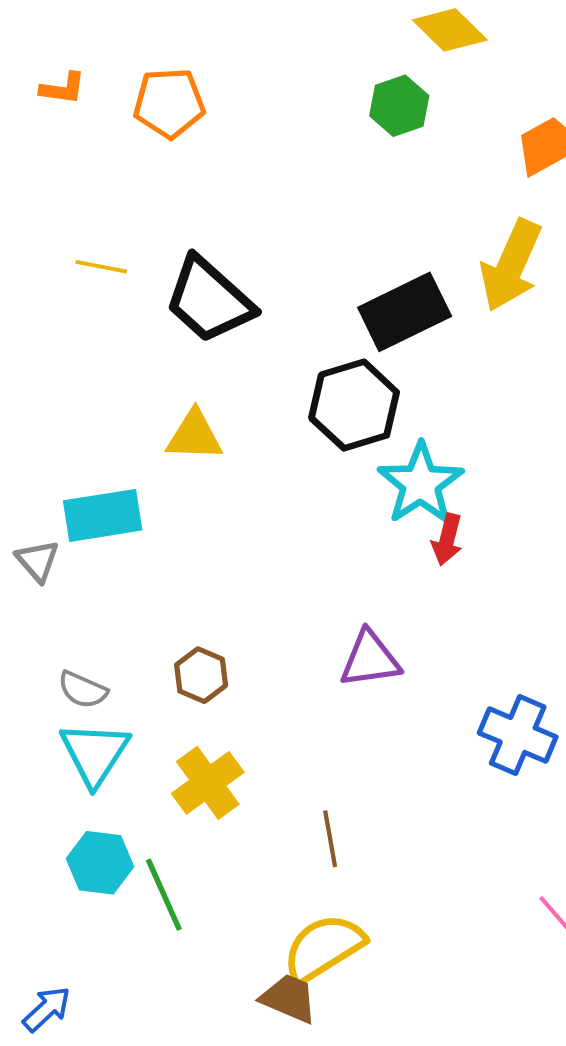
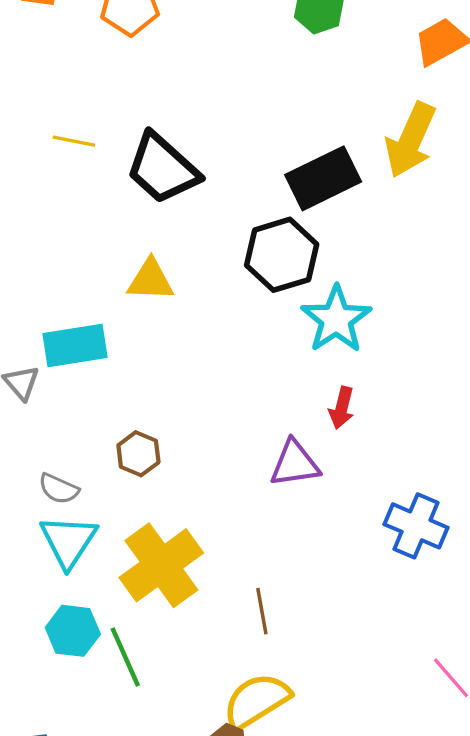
red arrow: (447, 539) -> (342, 408), moved
brown hexagon: (201, 675) -> (138, 454), moved
yellow cross: (208, 783) -> (161, 565), size x1.4

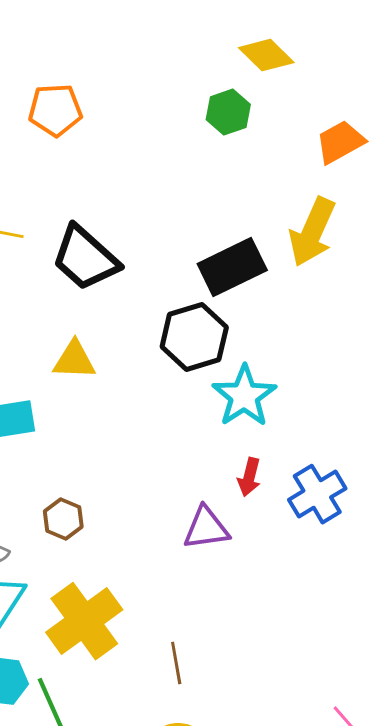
blue cross: (416, 526) -> (317, 494), moved, turned 36

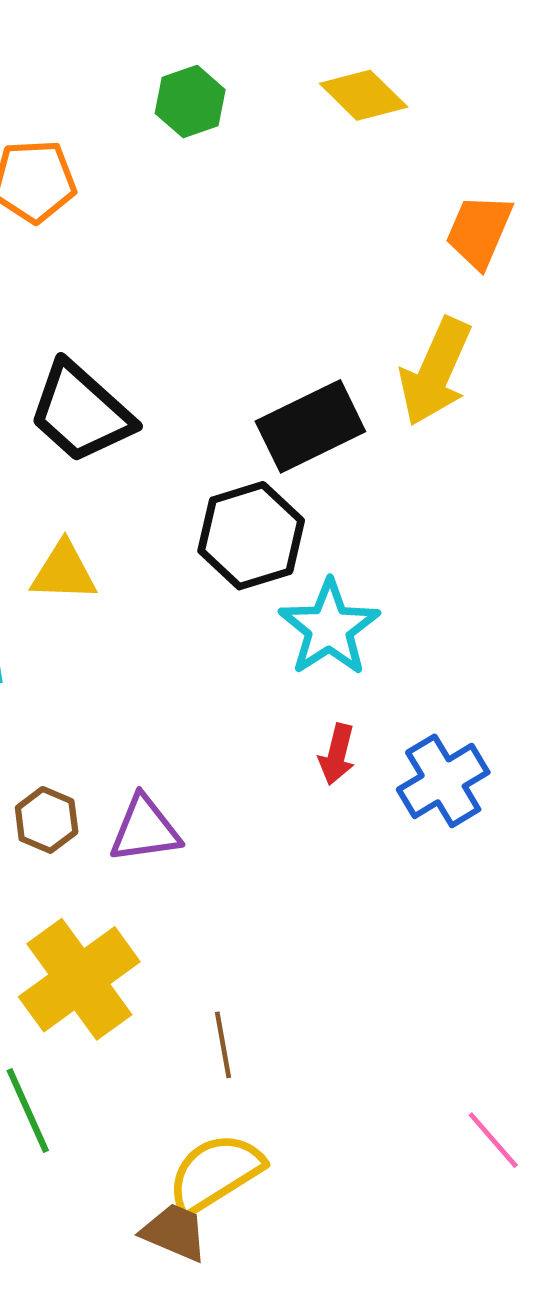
green hexagon: (228, 112) -> (190, 102), moved
orange trapezoid: (340, 142) -> (479, 231), turned -38
purple triangle: (206, 528) -> (145, 829), moved

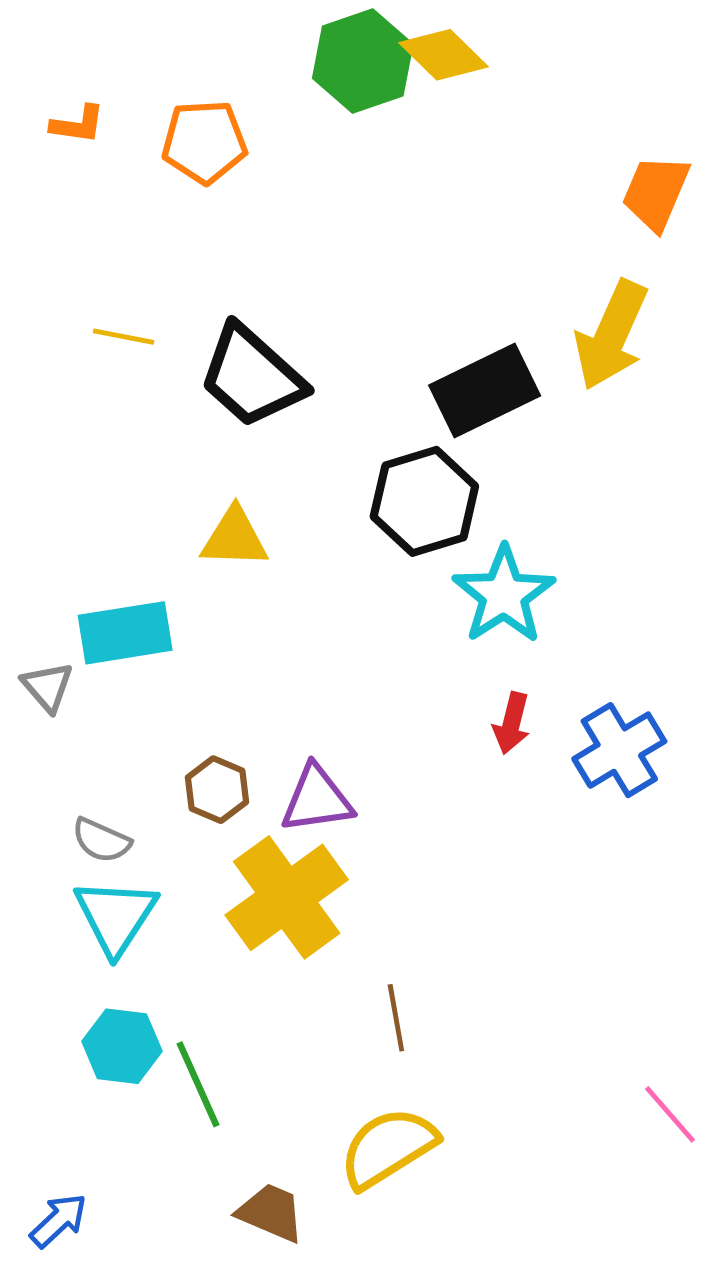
yellow diamond: (364, 95) -> (443, 55), moved
green hexagon: (190, 102) -> (363, 61), size x1.4
yellow cross: (79, 979) -> (287, 897), moved
brown trapezoid: (175, 1232) -> (271, 1213), moved

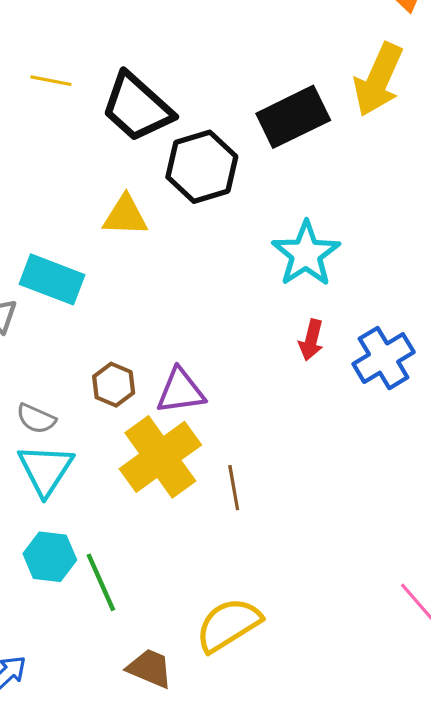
black hexagon: (424, 501) -> (202, 167), moved
cyan rectangle: (125, 633) -> (52, 279), turned 30
brown line: (396, 1018) -> (234, 488), moved

